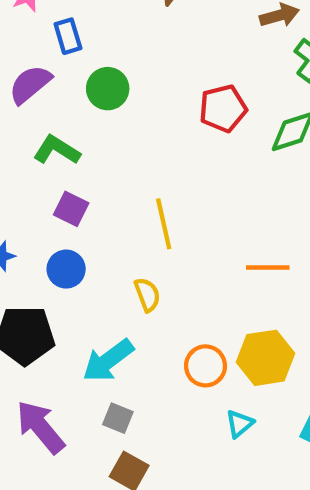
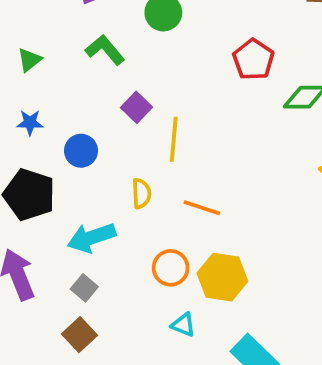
red pentagon: (223, 108) -> (253, 60), turned 30
purple square: (71, 209) -> (137, 107), moved
orange line: (268, 267) -> (202, 208), moved
cyan triangle: (240, 424) -> (183, 325), turned 44

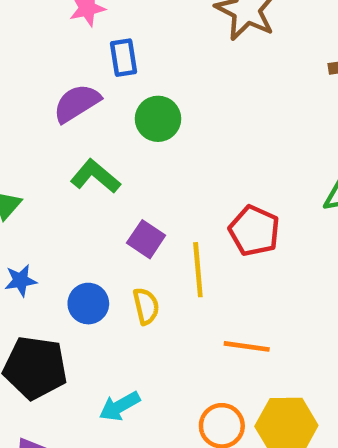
red pentagon: (253, 60) -> (254, 231), moved
yellow semicircle: (141, 193) -> (146, 306), moved
cyan arrow: (91, 238) -> (120, 406), size x0.7

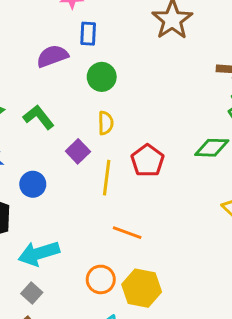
green L-shape: (95, 176) -> (39, 117), moved
yellow semicircle: (146, 306) -> (106, 123), moved
cyan arrow: (120, 406) -> (39, 253), size x1.5

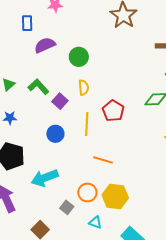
blue rectangle: (88, 34) -> (27, 23), moved
purple square: (78, 151) -> (60, 101), moved
blue circle: (33, 184) -> (55, 134), moved
gray square: (32, 293) -> (67, 207), moved

